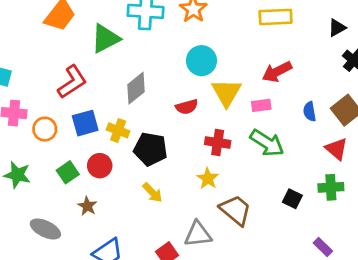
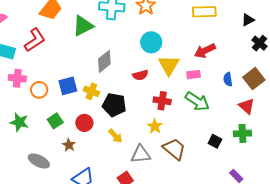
red L-shape: (72, 82) -> (35, 40), moved
red circle: (100, 166) -> (84, 123), moved
gray triangle: (198, 234) -> (141, 154), moved

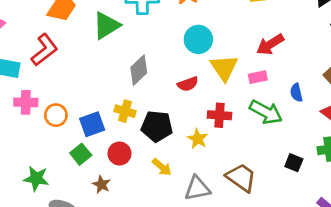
blue semicircle: (228, 79) -> (296, 93), moved
blue square: (68, 86) -> (92, 124), moved
green star: (19, 122) -> (36, 178), moved
yellow star: (155, 126) -> (198, 139), moved

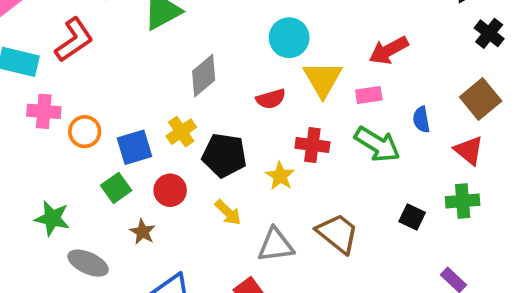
yellow cross: (125, 111) -> (181, 132), turned 36

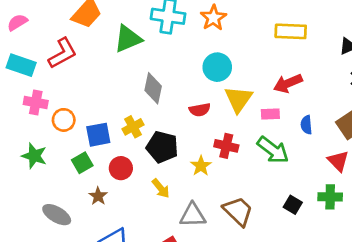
gray diamond: (204, 76) -> (153, 88), turned -44
blue semicircle: (421, 120) -> (306, 125), moved
green star: (52, 218) -> (34, 156), moved

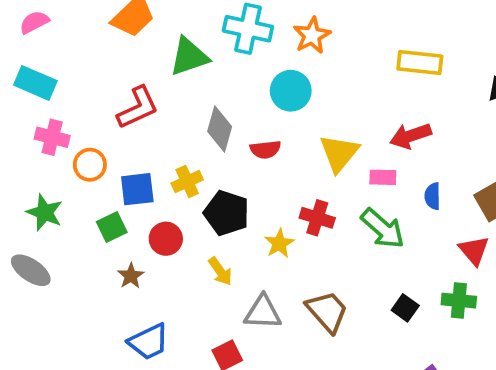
red L-shape: (63, 53) -> (138, 108), moved
cyan circle: (217, 67) -> (291, 91), moved
red semicircle: (200, 110) -> (265, 149), moved
gray ellipse: (57, 215) -> (31, 270), moved

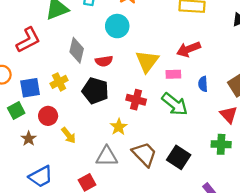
black pentagon: (227, 213) -> (95, 91), moved
yellow star: (279, 243) -> (119, 127), moved
yellow arrow: (220, 271) -> (69, 135), moved
black square: (405, 308) -> (179, 157), moved, size x1.5

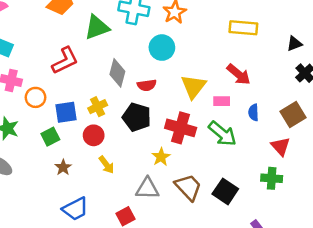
red arrow: (188, 49) -> (239, 74), turned -120
red cross: (136, 100) -> (181, 128), size x1.4
red circle: (48, 116) -> (94, 135), moved

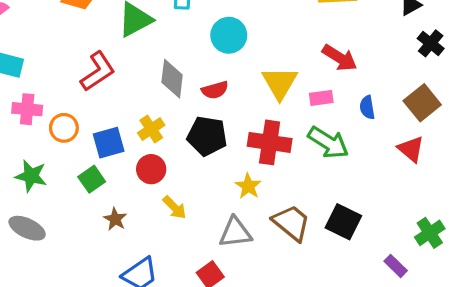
green cross: (272, 178) -> (430, 233), moved, turned -30

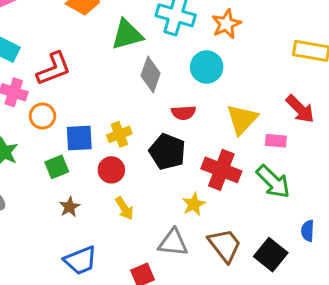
red L-shape: (98, 71) -> (54, 69), moved
gray diamond: (172, 79) -> (151, 75), moved
blue semicircle: (367, 107) -> (308, 231), moved

